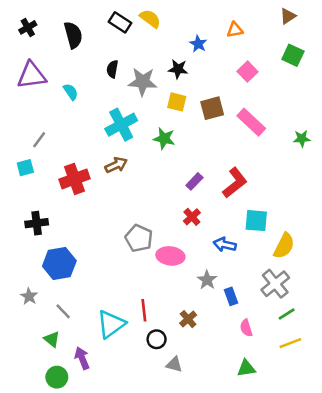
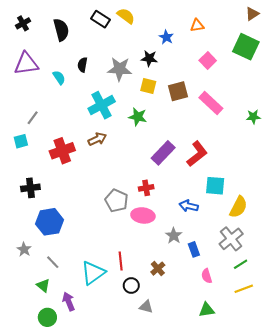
brown triangle: (288, 16) -> (252, 14), moved
green square: (293, 55) -> (246, 47), size x1.4
black semicircle: (112, 69) -> (82, 65), moved
purple rectangle: (194, 181) -> (163, 153), size x1.6
red cross: (192, 217) -> (146, 188), moved, turned 32

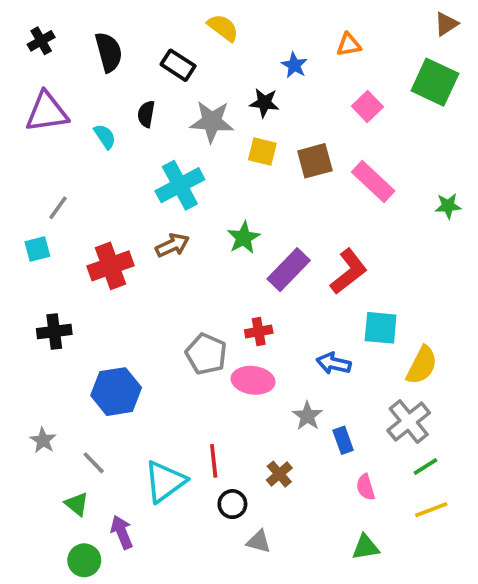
black rectangle: (100, 19) -> (178, 65), moved
green star: (138, 117) -> (244, 238), moved, turned 30
blue hexagon: (50, 222) -> (116, 392), moved

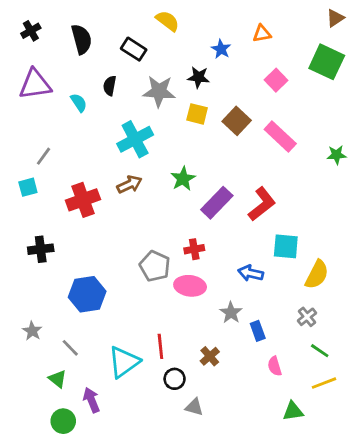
brown square: (315, 161) -> (237, 121), turned -32
gray cross: (409, 422) -> (307, 317), size x0.6
green line: (426, 467) -> (320, 351), turned 66
green triangle: (366, 547) -> (293, 411), moved

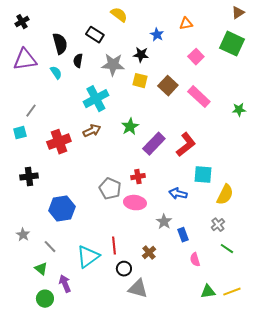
black semicircle: (82, 39) -> (60, 44), moved
yellow line: (324, 383) -> (232, 292), moved
gray triangle: (194, 407) -> (138, 289), size x1.5

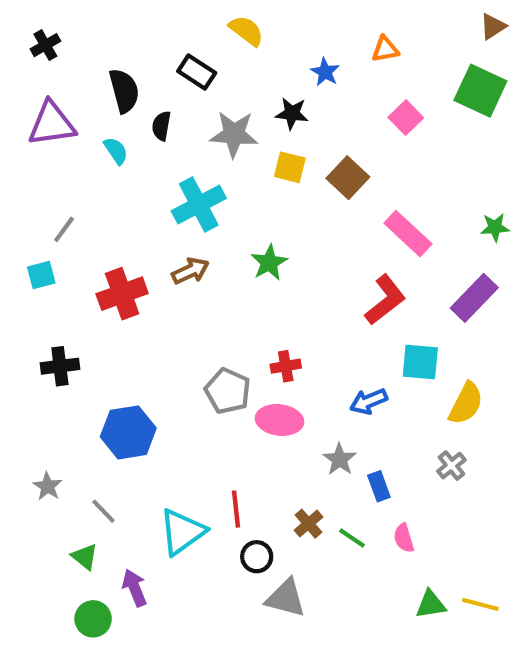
pink rectangle: (199, 97) -> (408, 234), moved
purple rectangle: (154, 144) -> (474, 298), moved
blue arrow: (178, 194) -> (369, 401), turned -36
green line: (227, 249) -> (352, 538), moved
yellow line: (232, 292) -> (480, 604), turned 36

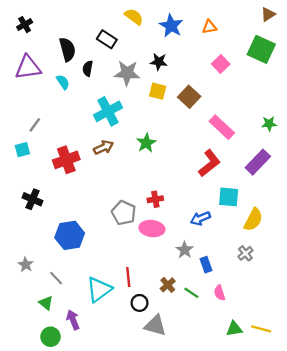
blue star: (325, 72) -> (171, 26), moved, size x1.5
black cross: (60, 366) -> (32, 199), turned 30

